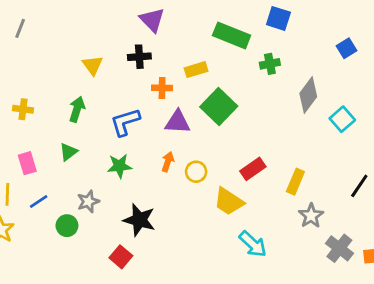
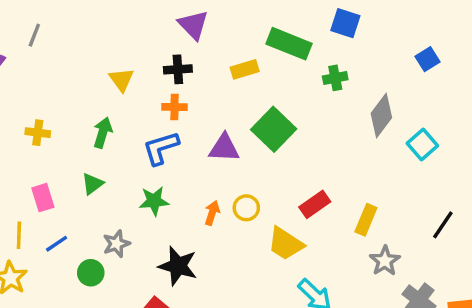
yellow rectangle: (196, 70) -> (245, 69), moved
orange cross: (162, 88) -> (174, 107), moved
orange arrow: (168, 162) -> (212, 213), moved

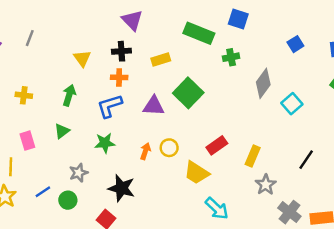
gray line: (34, 35) -> (30, 38), moved
yellow rectangle: (245, 69) -> (161, 60), moved
blue line: (57, 244) -> (43, 192), moved
green circle: (91, 273) -> (68, 200), moved

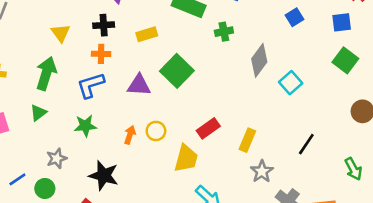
green arrow: (69, 95) -> (46, 73), size x1.4
yellow trapezoid: (197, 173) -> (186, 158), turned -108

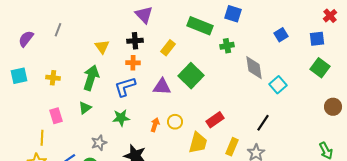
yellow rectangle: (147, 34) -> (168, 48), turned -35
gray diamond: (259, 60) -> (254, 68), turned -45
yellow rectangle: (247, 140) -> (232, 147), moved
black line: (306, 144) -> (263, 123), moved

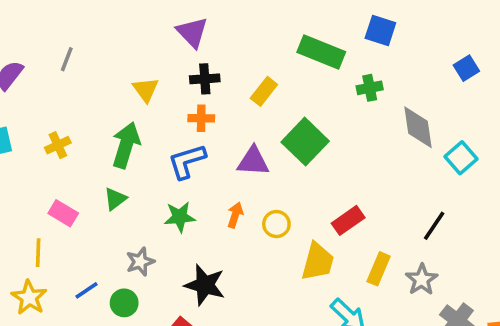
purple triangle: (144, 15) -> (192, 32), moved
yellow cross: (53, 78) -> (58, 145), turned -32
pink rectangle: (56, 116) -> (63, 213), turned -42
orange arrow: (155, 125) -> (235, 215), moved

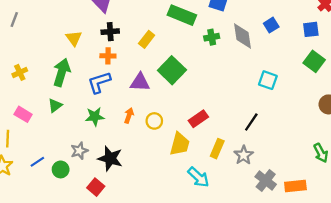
gray line: (67, 59) -> (14, 20), moved
gray diamond: (418, 127) -> (243, 36), moved
cyan square: (461, 158) -> (268, 80), turned -30
gray star: (140, 262) -> (79, 151), moved

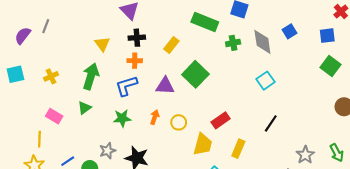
cyan square: (268, 80) -> (266, 81), moved, turned 36
gray star: (244, 155) -> (305, 155), moved

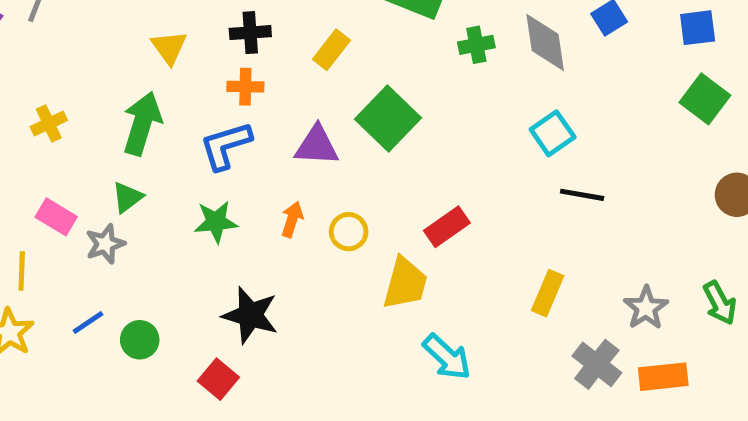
black line: (271, 123) -> (582, 195), moved, turned 66
yellow rectangle: (238, 149) -> (548, 293), moved
gray star: (108, 151) -> (105, 244), moved

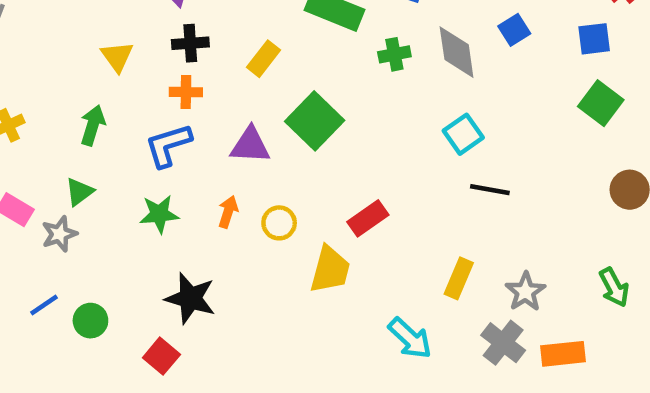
green arrow: (142, 123) -> (93, 125), size x0.7
gray star: (646, 308) -> (525, 292), moved
cyan arrow: (447, 357) -> (410, 338), moved

